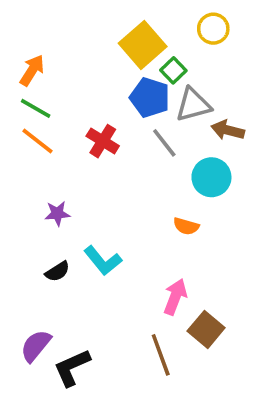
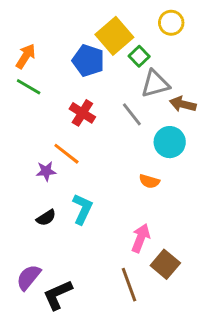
blue pentagon: (150, 98) -> (88, 61), moved
orange line: (37, 141) -> (66, 154), moved
cyan L-shape: (103, 261) -> (82, 209), turned -116

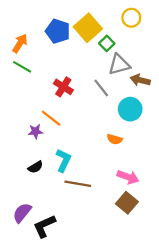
blue pentagon: (88, 61) -> (58, 31), moved
pink arrow: (141, 238) -> (128, 177), moved, turned 90
brown line: (129, 285) -> (78, 184), moved, turned -60

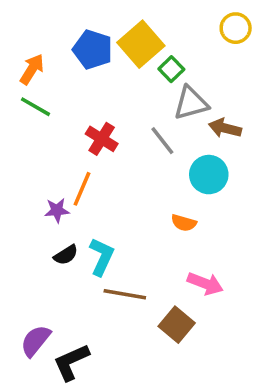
yellow circle: (131, 18) -> (236, 28), moved
orange line: (51, 118) -> (82, 189), turned 75
black semicircle: (35, 167) -> (66, 255), moved
brown square: (127, 203) -> (177, 325), moved

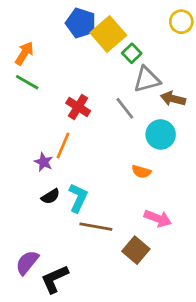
blue pentagon: (93, 50) -> (81, 23), moved
purple star: (57, 210) -> (44, 162), turned 30

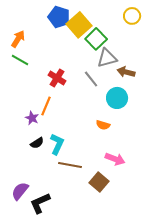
green square: (132, 53) -> (96, 39), size x1.5

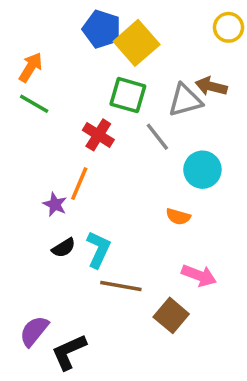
green square: (96, 39) -> (128, 95), moved, turned -30
brown arrow: (126, 72) -> (211, 86), moved

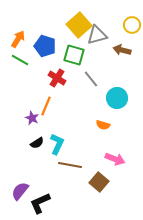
yellow circle: (228, 27) -> (132, 25), moved
blue pentagon: (102, 29) -> (45, 46), moved
gray triangle: (185, 100) -> (97, 35), moved

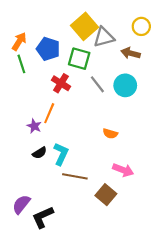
green line: (20, 60) -> (21, 64), turned 42
cyan circle: (117, 98) -> (125, 85), moved

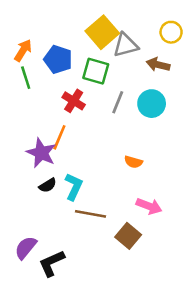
gray line: (97, 84) -> (118, 102), turned 60
purple star: (34, 126) -> (41, 153), size x1.6

